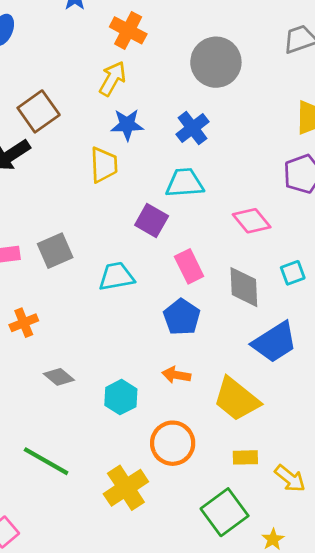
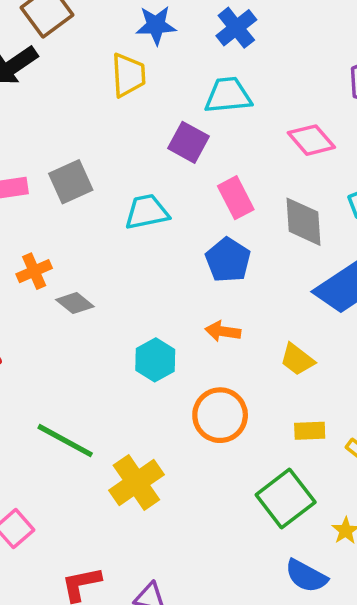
gray diamond: (59, 377) -> (75, 303), moved
yellow trapezoid: (236, 399) -> (297, 360), size x0.6
yellow cross: (126, 488) -> (136, 482), moved

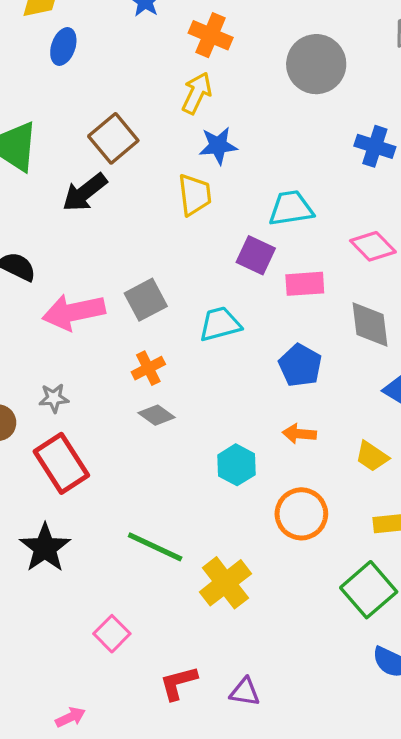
blue cross: (236, 28) -> (375, 146), moved, turned -30
pink rectangle: (236, 198) -> (305, 284), moved, turned -63
orange cross: (34, 271) -> (148, 368), moved

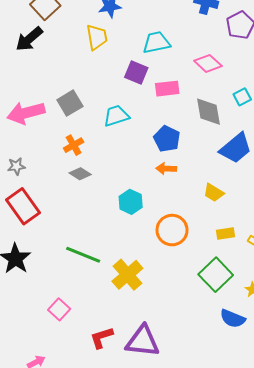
orange arrow: (299, 434) -> (166, 169), moved
purple triangle: (245, 692) -> (143, 341), size x1.8

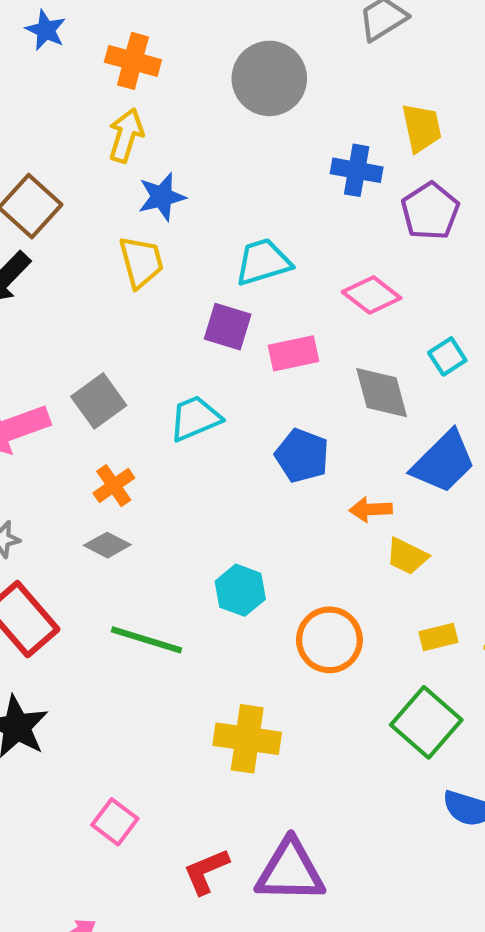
orange arrow: (166, 169) -> (371, 509), moved
gray diamond: (80, 174) -> (107, 545), moved
green line: (83, 255) -> (147, 640), moved
yellow cross: (127, 275) -> (247, 739), turned -36

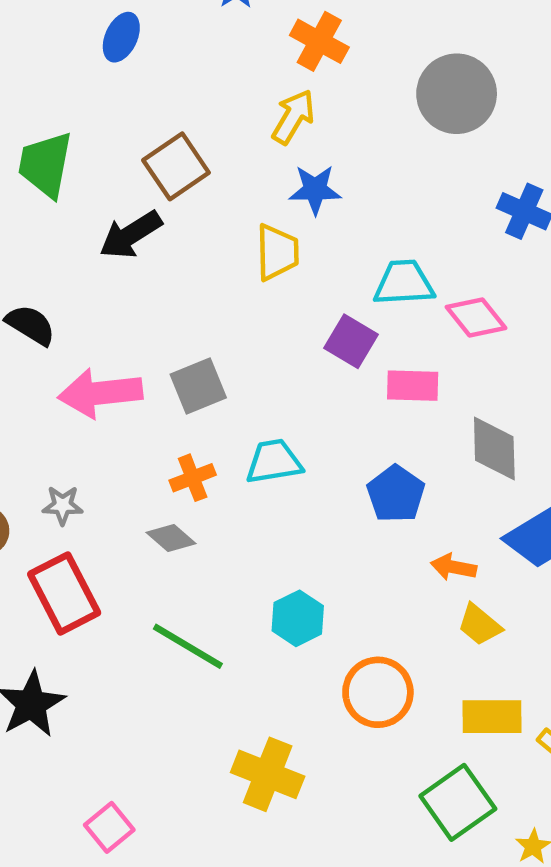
pink diamond: (372, 295) -> (476, 317), moved
cyan trapezoid: (195, 418) -> (274, 462), moved
yellow rectangle: (438, 637) -> (492, 717), size x1.5

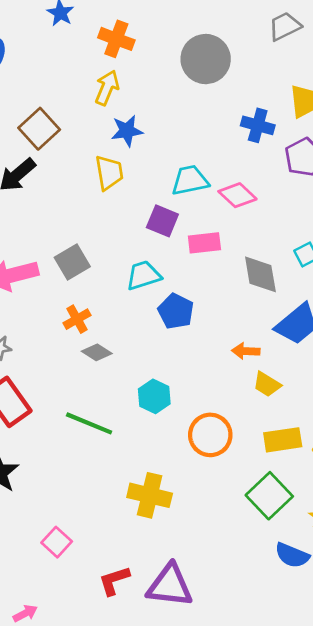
cyan trapezoid: (274, 462) -> (143, 275), moved
blue pentagon: (396, 494) -> (176, 311), moved
gray diamond: (171, 538) -> (97, 352), moved

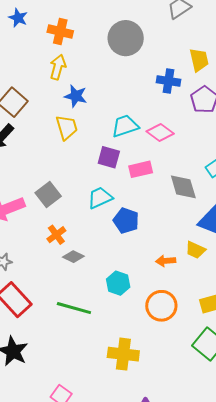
blue star: (127, 131) -> (76, 96), turned 30
orange arrow: (246, 351) -> (166, 261), moved
yellow trapezoid: (267, 384) -> (195, 250), moved

